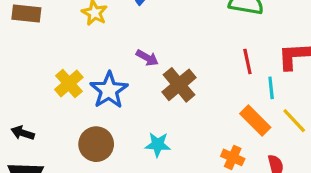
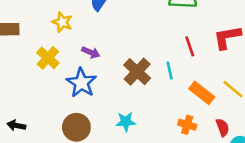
purple arrow: (147, 58) -> (91, 52), moved
yellow cross: (69, 83) -> (48, 58), moved
cyan line: (271, 88) -> (170, 71), moved

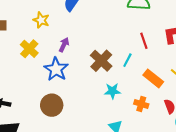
purple arrow: (91, 52) -> (64, 45), turned -88
cyan line: (170, 71) -> (127, 60), turned 40
cyan star: (126, 122) -> (112, 91), moved

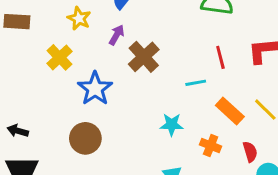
purple arrow: (64, 45) -> (117, 35), moved
cyan line: (127, 60) -> (196, 83), turned 48
brown cross: (101, 61) -> (144, 57), moved

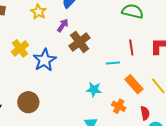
yellow cross: (60, 57) -> (20, 48), moved
brown circle: (85, 138) -> (28, 102), moved

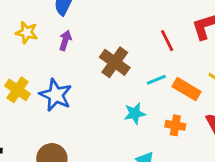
brown cross: (80, 42) -> (115, 62), moved
cyan line: (113, 63) -> (156, 80), moved

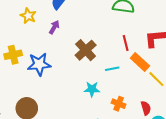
orange rectangle: (187, 89) -> (140, 62), moved
yellow cross: (18, 90) -> (13, 55), turned 30
blue star: (56, 95) -> (39, 64), turned 30

